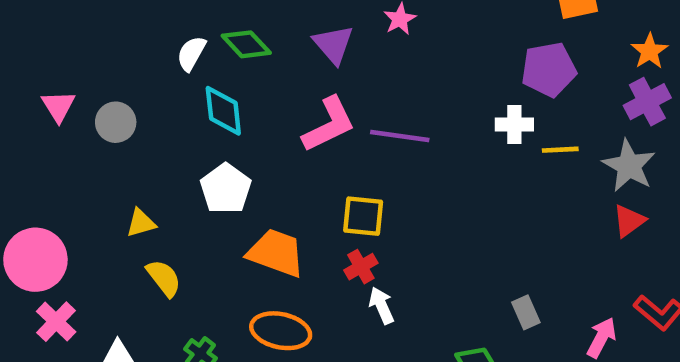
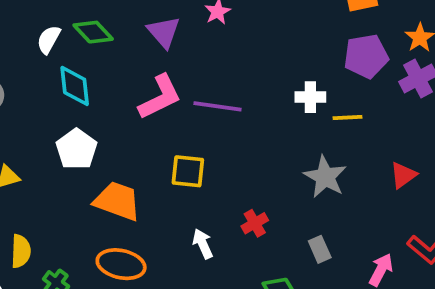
purple pentagon: (549, 70) -> (366, 56), moved
gray star: (629, 166) -> (325, 177), moved
red cross: (361, 267) -> (255, 223), moved
yellow semicircle: (164, 278) -> (21, 251), moved, turned 40

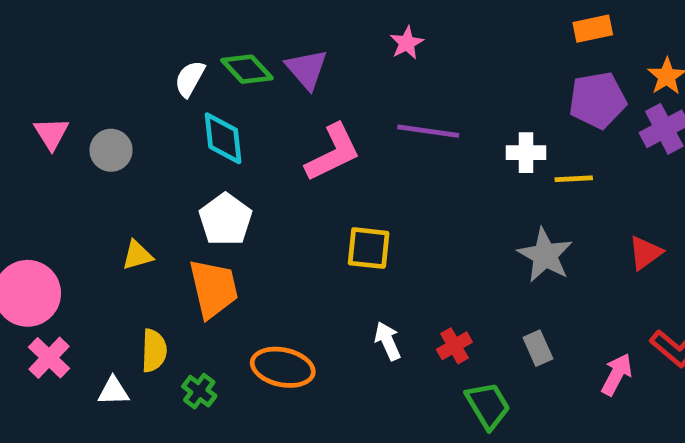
purple triangle: (164, 32) -> (307, 69), moved
purple line: (218, 106) -> (428, 131), moved
orange trapezoid: (117, 201) -> (214, 289), moved, turned 57
red cross: (255, 223) -> (454, 346), moved

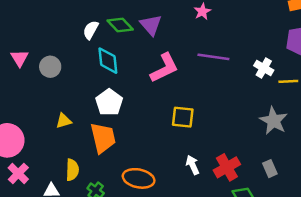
white cross: (526, 153) -> (264, 68), turned 30
red cross: (454, 346) -> (227, 167), size x1.5

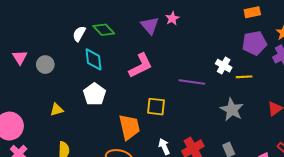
purple triangle: (151, 25) -> (150, 26), moved
purple line: (213, 57) -> (192, 82), moved
orange trapezoid: (103, 138) -> (129, 127), moved

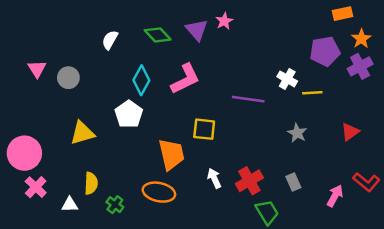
orange rectangle: (252, 12) -> (342, 14), moved
green diamond: (104, 30) -> (158, 35), moved
cyan diamond: (93, 59) -> (141, 80), moved, turned 35
yellow triangle: (57, 110) -> (82, 133), size x1.5
gray star: (232, 110) -> (297, 133), size x0.7

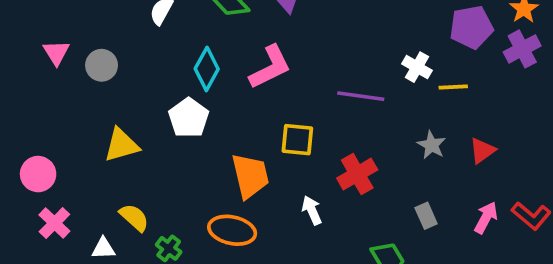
red triangle: (350, 132) -> (482, 150), moved
pink circle: (24, 153) -> (38, 174), size x0.7
red cross: (249, 181) -> (357, 174), moved
yellow semicircle: (91, 183) -> (134, 218), turned -50
pink arrow: (335, 196) -> (486, 218), moved

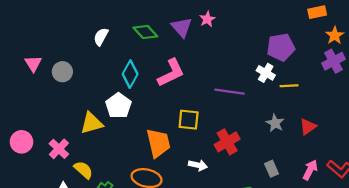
purple pentagon: (471, 27) -> (281, 47), moved
yellow triangle: (121, 145) -> (92, 123), moved
white arrow: (312, 210) -> (198, 165), turned 126
pink cross: (54, 223) -> (59, 149), moved

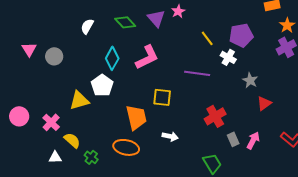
yellow line: (289, 86) -> (207, 38), moved, turned 56
gray star: (275, 123) -> (250, 80), moved
red cross: (227, 142) -> (215, 116), moved
pink arrow: (310, 170) -> (253, 140), moved

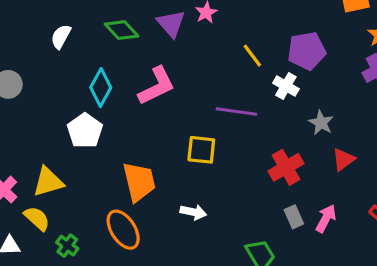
yellow square: (162, 97) -> (201, 150), moved
yellow triangle: (79, 100) -> (48, 182), moved
red cross: (215, 116) -> (286, 167), moved
orange ellipse: (126, 147) -> (123, 230), turned 45

